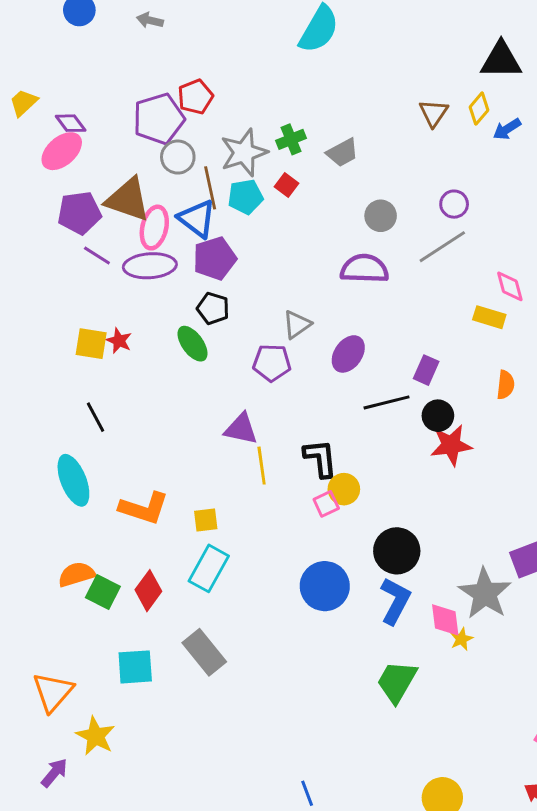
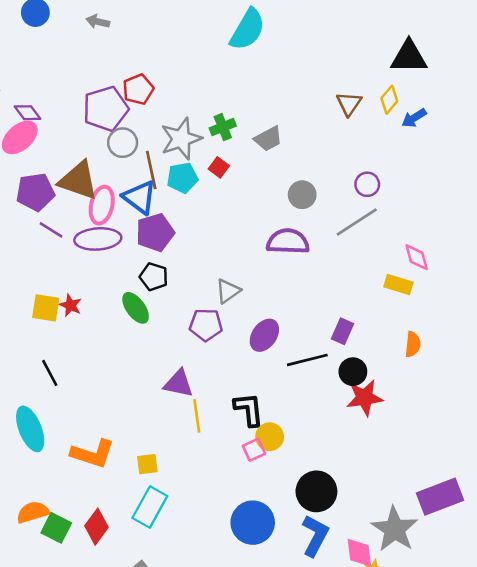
purple ellipse: (348, 354) -> (264, 335), moved

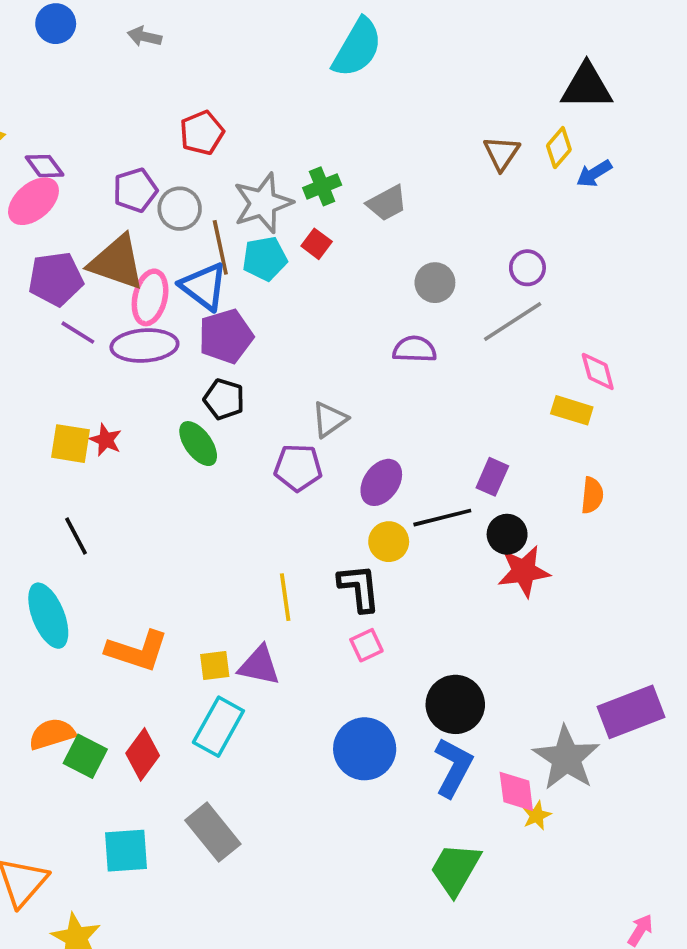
purple pentagon: (106, 109) -> (135, 190), moved, size x0.7
purple semicircle: (288, 242) -> (415, 349), size x0.7
purple triangle: (179, 383) -> (259, 666), moved
yellow circle: (270, 437) -> (389, 542), moved

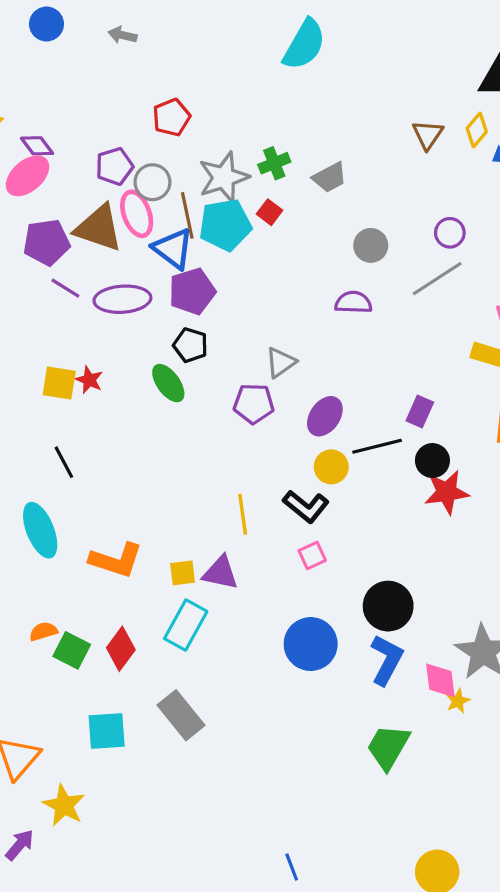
cyan pentagon: (265, 259) -> (225, 225), size x1.4
pink ellipse: (150, 297) -> (137, 214), moved, turned -33
black L-shape: (359, 588) -> (306, 506), turned 135
orange semicircle: (52, 734) -> (43, 631), size x0.7

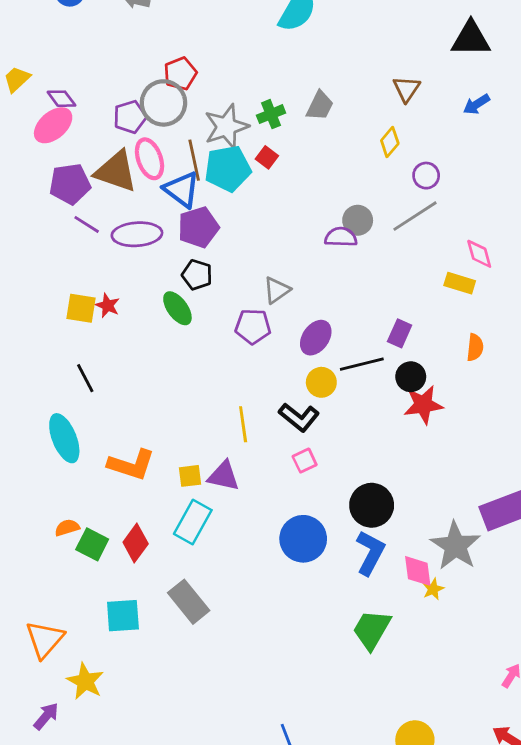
yellow diamond: (477, 130) -> (390, 142), moved
gray trapezoid: (330, 177) -> (320, 106), moved, turned -36
gray circle: (152, 182) -> (163, 103), moved, size x1.4
gray circle: (371, 245) -> (358, 220), moved

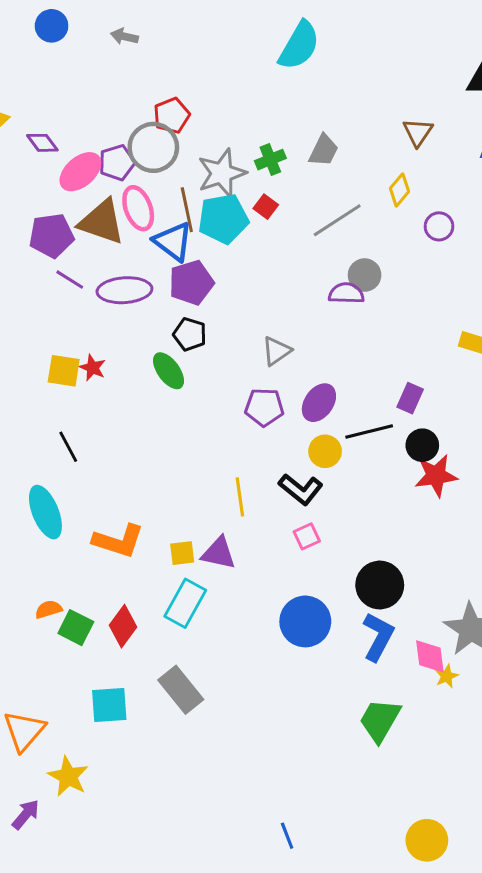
pink ellipse: (53, 125) -> (80, 172), moved
gray line: (415, 216) -> (337, 220), moved
purple pentagon: (253, 326) -> (264, 407), moved

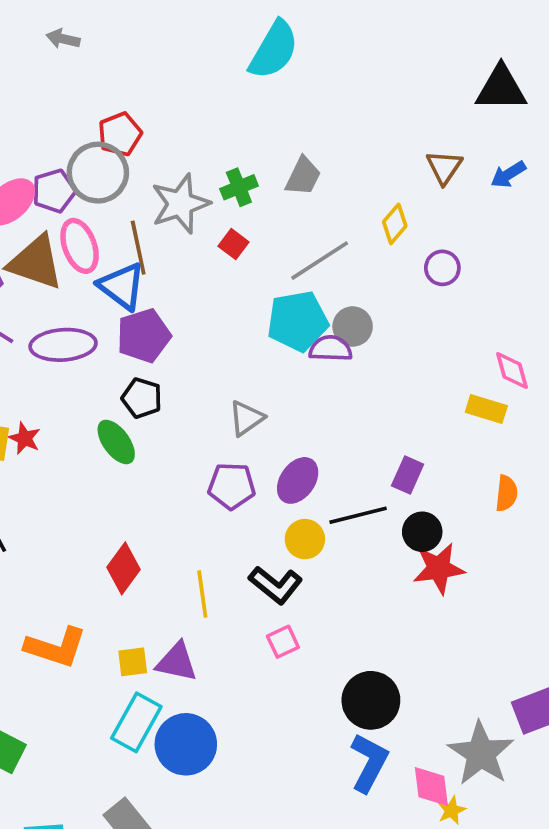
brown triangle: (418, 132) -> (444, 167), moved
cyan pentagon: (223, 219) -> (298, 321), moved
blue circle: (305, 621) -> (186, 744), moved
red diamond: (123, 626) -> (124, 568), moved

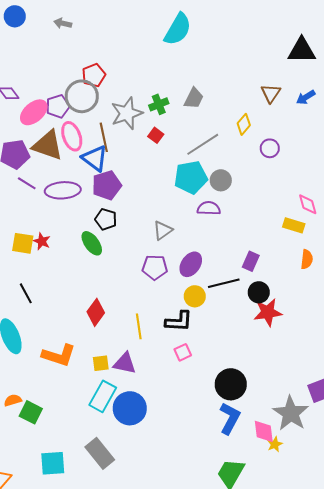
purple semicircle: (331, 349) -> (209, 208), moved
orange semicircle: (507, 493) -> (307, 259), moved
black L-shape: (276, 585) -> (179, 321), turned -36

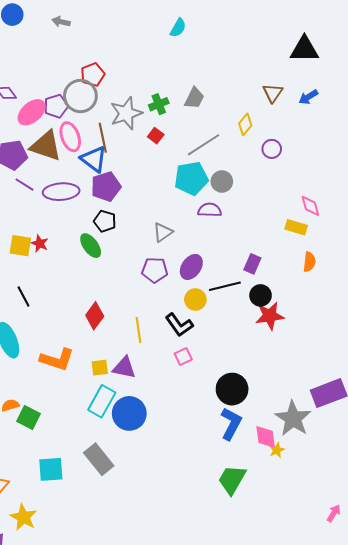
cyan semicircle: (178, 29) -> (178, 28), size x0.6
black L-shape: (179, 321) -> (179, 325), turned 52

